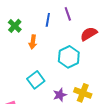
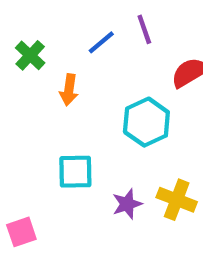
blue line: (48, 20) -> (101, 42), turned 40
cyan square: (36, 80) -> (75, 172), turned 36

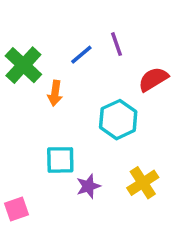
green cross: (30, 55) -> (23, 65), size x1.5
yellow cross: (177, 200) -> (143, 183), turned 36
purple star: (127, 204) -> (88, 186), moved

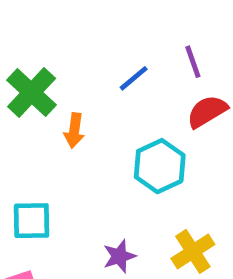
purple line: (116, 44) -> (193, 62), moved
blue line: (81, 55) -> (134, 78), moved
cyan square: (60, 160) -> (32, 221), moved

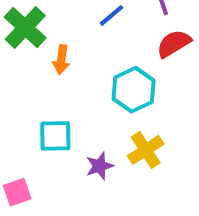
cyan square: (32, 221) -> (55, 136), moved
yellow cross: (193, 251) -> (146, 150), moved

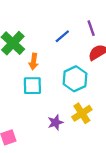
cyan square: (55, 136) -> (32, 86), moved

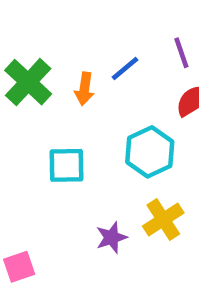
orange arrow: (34, 62) -> (84, 89), moved

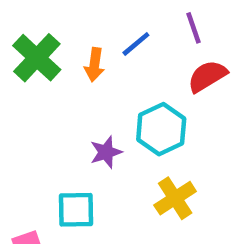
cyan square: (66, 165) -> (76, 210), moved
purple star: (111, 237) -> (106, 152), moved

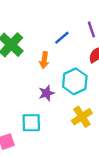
orange arrow: (94, 65) -> (44, 60), moved

